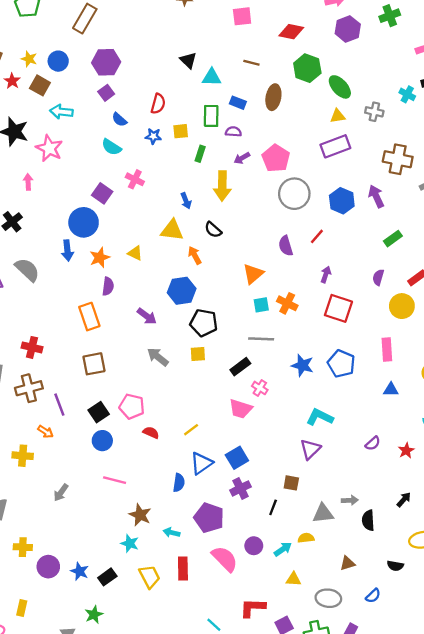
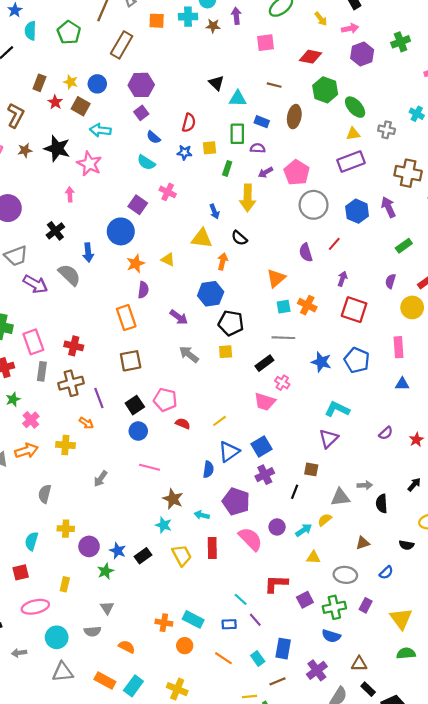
blue arrow: (67, 250) -> (88, 253), moved
orange arrow: (195, 255) -> (223, 261), turned 42
yellow semicircle: (306, 538) -> (325, 520), turned -32
green star: (94, 615) -> (105, 571), moved

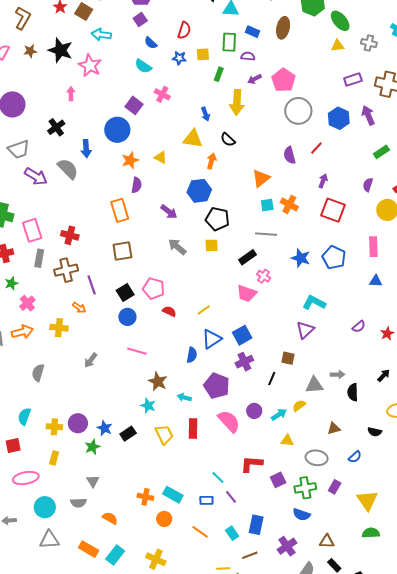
purple rectangle: (351, 161) -> (353, 80), moved, size x0.7
yellow cross: (66, 529) -> (54, 427), moved

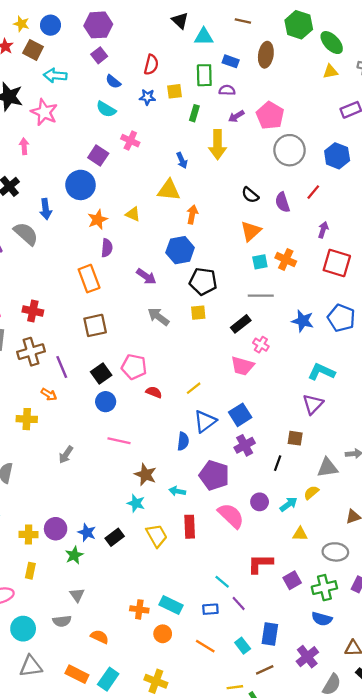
black semicircle: (228, 140) -> (250, 195), moved

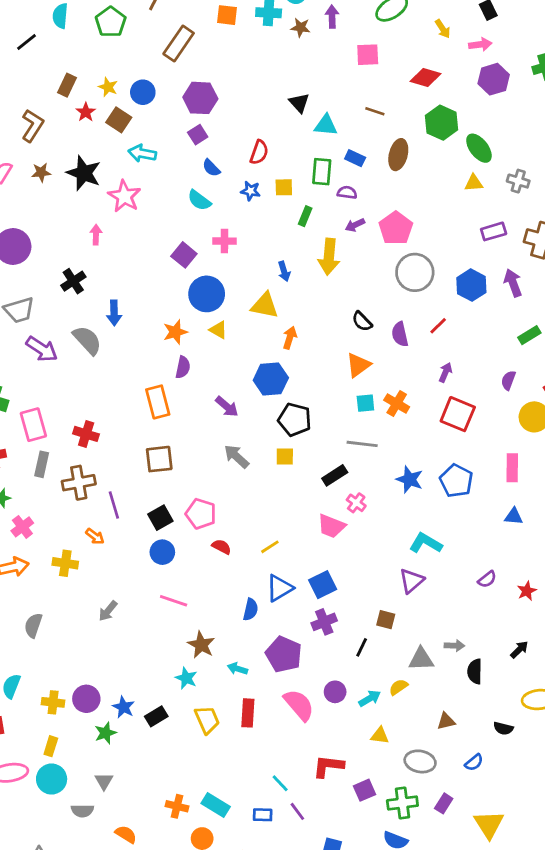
pink cross: (130, 141) -> (224, 241), turned -30
blue circle: (81, 185) -> (207, 294), moved
cyan circle: (23, 629) -> (52, 779), moved

